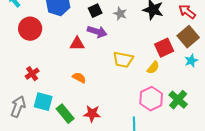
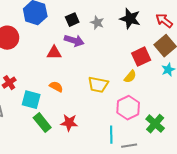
yellow trapezoid: (123, 60) -> (98, 85), moved
green cross: (178, 100) -> (155, 124), moved
cyan square: (43, 102) -> (31, 100), moved

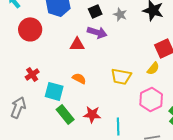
cyan line: (111, 135) -> (118, 126), moved

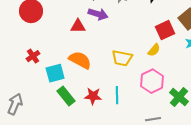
orange semicircle: (79, 78) -> (80, 60), size x1.6
cyan square: (54, 91) -> (55, 73), turned -30
gray arrow: (18, 107) -> (15, 104), moved
cyan line: (118, 126) -> (117, 95), moved

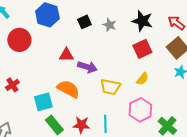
purple arrow: (98, 14) -> (87, 67), moved
red square: (165, 30) -> (142, 49), moved
red cross: (33, 56) -> (12, 85), moved

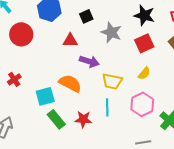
gray star: (109, 25) -> (111, 32), moved, size x1.5
red triangle: (66, 55) -> (70, 40), moved
cyan line: (105, 124) -> (107, 107), moved

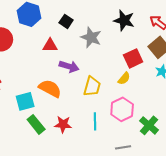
black square: (86, 16) -> (66, 21), turned -32
red square: (144, 43) -> (133, 58), moved
yellow trapezoid: (112, 81) -> (92, 86), turned -85
cyan line: (107, 107) -> (95, 121), moved

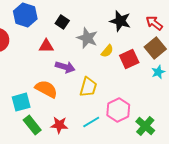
yellow semicircle: (124, 78) -> (107, 51), moved
cyan line: (95, 121) -> (91, 122), turned 60

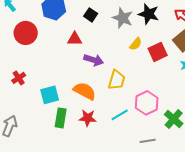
gray star: (87, 38) -> (123, 18), moved
orange semicircle: (46, 89) -> (85, 91), moved
green rectangle: (32, 125) -> (61, 118), turned 48

